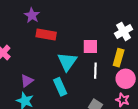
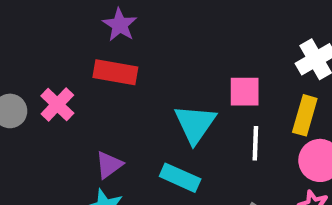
red rectangle: (46, 34) -> (115, 72), moved
cyan rectangle: (60, 87) -> (180, 178), turned -42

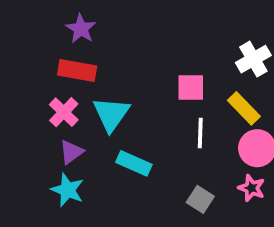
pink cross: (57, 105) -> (64, 112), moved
yellow rectangle: (305, 115) -> (244, 108), turned -60
cyan triangle: (195, 124) -> (111, 114), moved

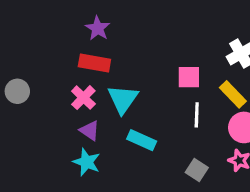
purple triangle: (71, 152) -> (90, 131), turned -50

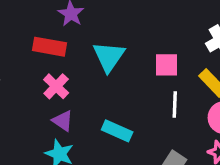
red rectangle: (94, 63) -> (49, 47), moved
cyan triangle: (123, 99) -> (109, 57), moved

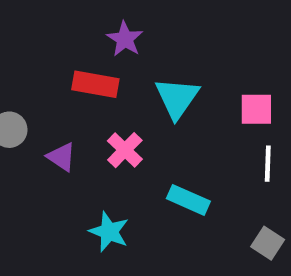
pink cross: (56, 86) -> (125, 150), moved
purple triangle: (63, 121) -> (61, 157), moved

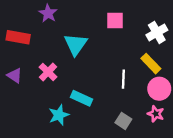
red rectangle: (95, 84) -> (18, 37), moved
pink square: (256, 109) -> (115, 21), moved
cyan star: (109, 232) -> (59, 115), moved, turned 30

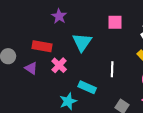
red rectangle: (18, 37) -> (42, 46), moved
white line: (123, 79) -> (112, 69), moved

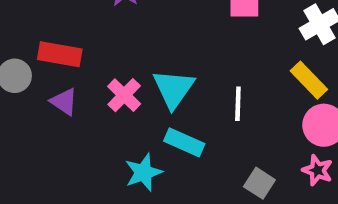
cyan triangle: (82, 42) -> (174, 89), moved
red rectangle: (42, 46) -> (60, 54), moved

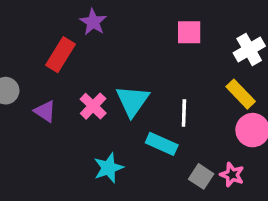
red rectangle: (60, 54) -> (60, 55), moved, turned -68
cyan rectangle: (184, 142) -> (162, 144), moved
pink star: (317, 170) -> (232, 175), moved

